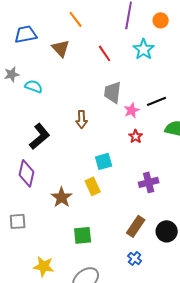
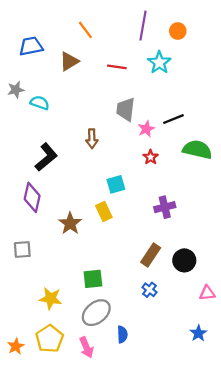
brown triangle: (61, 48) -> (69, 61), turned 42
red line: (105, 53) -> (117, 67), turned -48
green square: (83, 235) -> (93, 279), moved

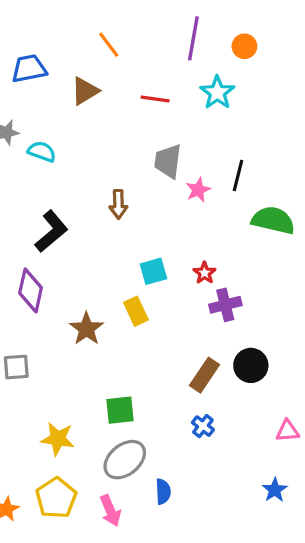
black line: (173, 119) -> (238, 176), turned -54
red star: (151, 157) -> (205, 273), moved
black circle: (184, 260) -> (251, 365), moved

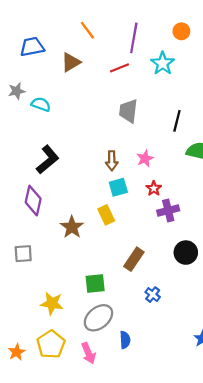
purple line: (193, 38) -> (134, 38), moved
red line: (155, 99) -> (119, 68), turned -30
pink star: (198, 190) -> (145, 159), moved
brown arrow: (118, 204) -> (112, 161), moved
brown rectangle: (205, 375) -> (134, 259), moved

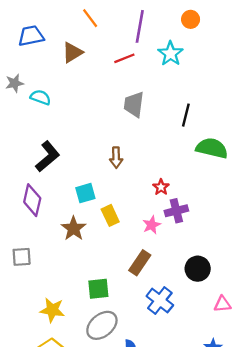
pink star: (145, 159) -> (152, 225), moved
cyan square: (118, 187) -> (85, 193), moved
black circle: (186, 253) -> (198, 269), moved
blue cross: (153, 295) -> (160, 301), size x1.6

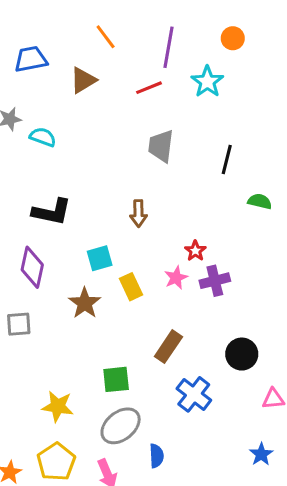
green semicircle: (212, 148) -> (260, 201), size x0.6
black L-shape: (48, 156) -> (52, 212), turned 52
pink star: (152, 225) -> (176, 278), moved
gray square: (22, 257) -> (19, 324), moved

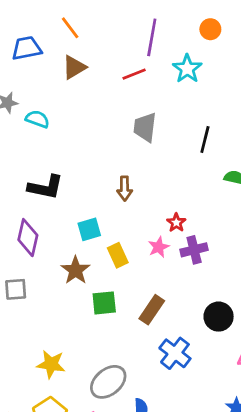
orange line: (106, 37) -> (70, 28), moved
green square: (116, 379) -> (104, 303), moved

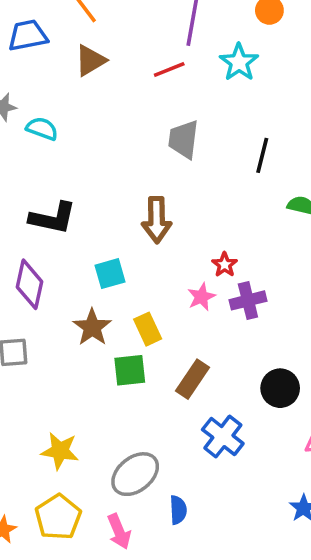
brown arrow: (125, 189) -> (157, 220), size x1.4
yellow rectangle: (118, 255) -> (148, 329), moved

